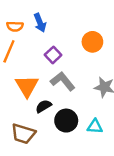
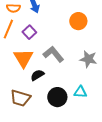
purple square: (53, 55) -> (29, 32), moved
black circle: (66, 121) -> (57, 97), moved

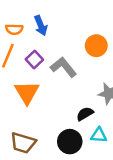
gray L-shape: (53, 54) -> (63, 67), moved
black semicircle: (37, 75) -> (85, 114), moved

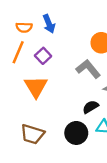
gray L-shape: (63, 67) -> (88, 69), moved

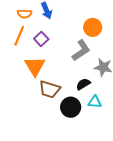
gray L-shape: (88, 69) -> (81, 50), turned 95
brown trapezoid: (32, 134) -> (50, 89), moved

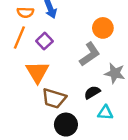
black circle: (71, 107) -> (66, 125), moved

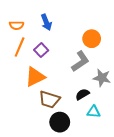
orange semicircle: (25, 12) -> (16, 25), moved
orange triangle: (37, 72) -> (35, 77), turned 35

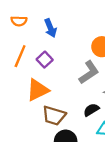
orange semicircle: (16, 25) -> (19, 21), moved

